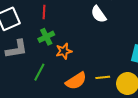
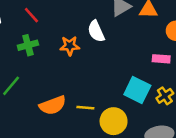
red line: (44, 12) -> (31, 15), turned -56
orange star: (64, 51) -> (70, 46), moved

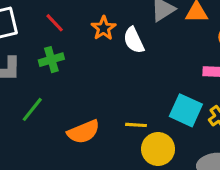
orange star: (70, 46) -> (104, 28), moved, turned -30
yellow line: (85, 108) -> (136, 125), moved

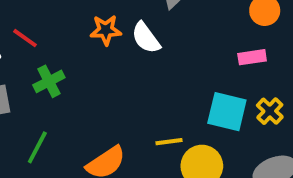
red line: (55, 23) -> (25, 38), moved
orange star: (104, 28) -> (106, 30), turned -30

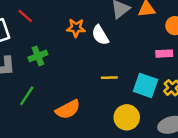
red line: (25, 38) -> (25, 16), moved
yellow line: (169, 142) -> (109, 78), moved

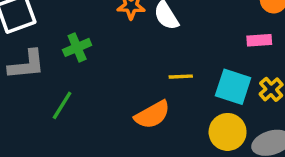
orange semicircle: (68, 109) -> (152, 115), moved
yellow circle: (127, 117) -> (228, 132), moved

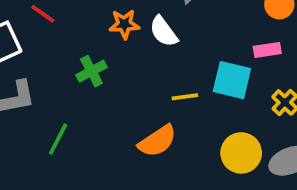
green cross: (77, 47) -> (91, 71), moved
cyan square: (233, 87) -> (232, 80), moved

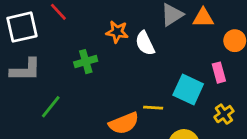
pink rectangle: (267, 50) -> (219, 73), turned 72
yellow line: (185, 97) -> (153, 108), moved

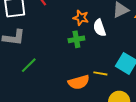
green cross: (86, 62) -> (76, 39), moved

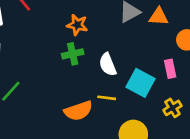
white semicircle: (100, 28) -> (108, 64), moved

